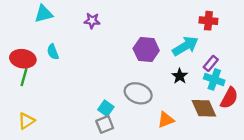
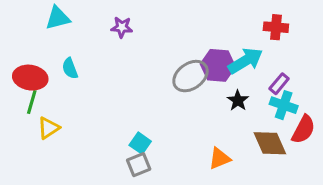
purple hexagon: (146, 50) -> (218, 65), moved
gray ellipse: (138, 93) -> (191, 76), moved, turned -55
yellow triangle: (26, 121) -> (49, 128), moved

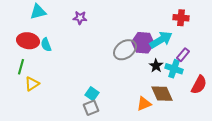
red ellipse: (30, 78) -> (28, 41), moved
cyan cross: (284, 105) -> (174, 69), moved
brown diamond: (270, 143) -> (162, 94), moved

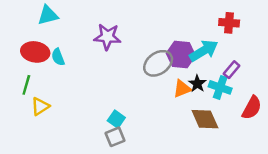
purple star: (80, 18) -> (107, 37), moved, size x1.5
orange triangle: (144, 104) -> (182, 89), moved

